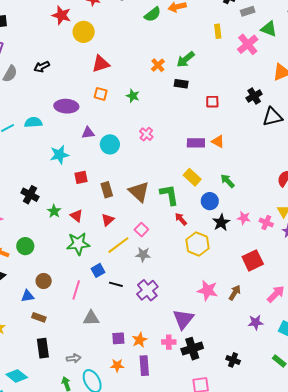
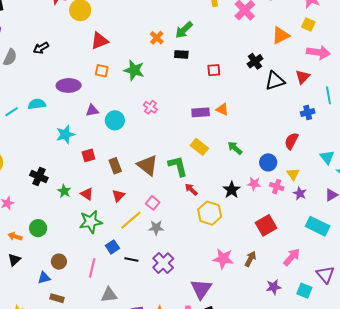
green star: (133, 96) -> (134, 70), size x1.5
blue circle: (210, 201) -> (268, 162), moved

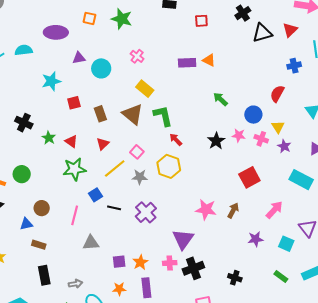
yellow rectangle: (199, 147) -> (145, 89), moved
yellow hexagon: (210, 213) -> (169, 166), moved

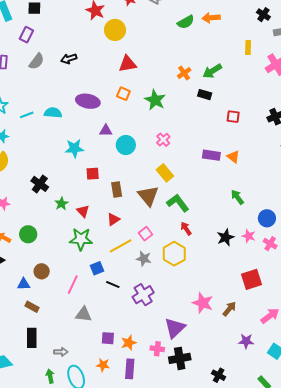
green L-shape: (163, 116) -> (178, 203), turned -35

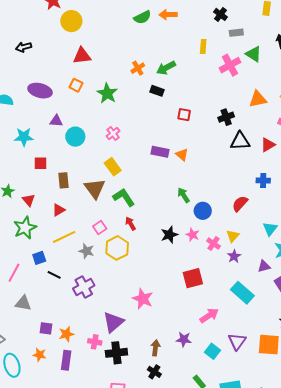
blue circle: (267, 218) -> (203, 211), moved
pink square: (146, 234) -> (100, 228), moved
green star: (81, 239) -> (25, 228), turned -30
brown arrow: (229, 309) -> (155, 348), moved, turned -35

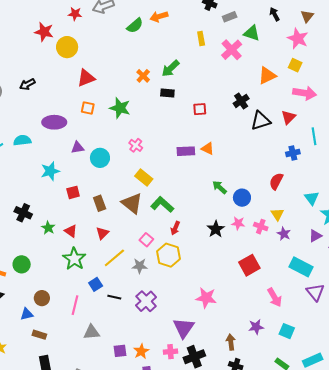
red arrow: (130, 223) -> (175, 228), turned -112
pink arrow: (209, 316) -> (275, 297), turned 108
purple triangle: (237, 341) -> (315, 292), moved

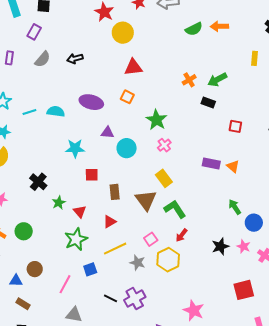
green star: (120, 108) -> (157, 120), moved
black line: (114, 297) -> (111, 298), moved

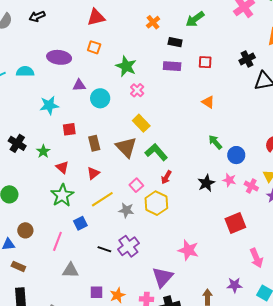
green arrow: (217, 80) -> (195, 19), moved
purple rectangle: (211, 163) -> (172, 66), moved
green star: (59, 203) -> (43, 151), moved

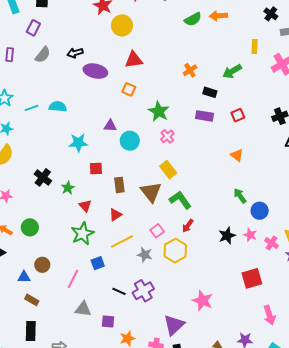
purple ellipse: (59, 57) -> (95, 71), moved
red square: (205, 62) -> (238, 115), turned -32
purple square: (96, 292) -> (108, 321), moved

